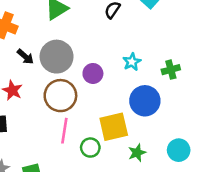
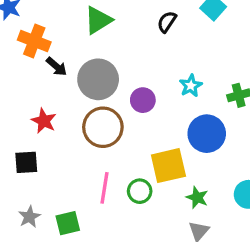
black arrow: (25, 57) -> (57, 67), moved
pink line: (64, 131) -> (104, 188), moved
green star: (137, 153) -> (197, 198), turned -30

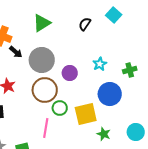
green circle: (140, 191) -> (60, 108), moved

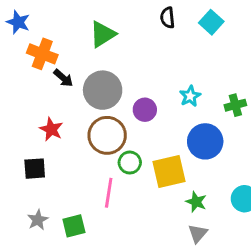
black semicircle: (85, 24) -> (167, 18), moved, turned -40

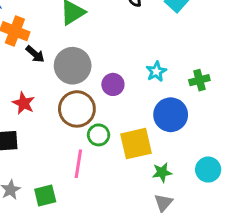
green star: (196, 202) -> (162, 172), turned -30

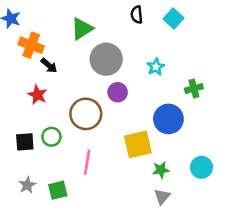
gray circle: (73, 66) -> (106, 59), moved
cyan star: (156, 71) -> (156, 67), moved
red star: (24, 103) -> (37, 95), moved
green circle: (99, 135) -> (51, 137), moved

